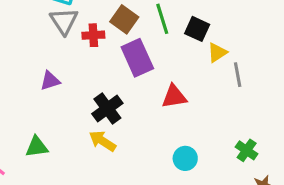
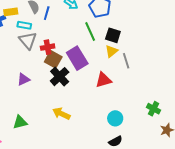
brown square: (124, 19) -> (53, 59), moved
yellow triangle: (217, 53) -> (111, 51), moved
gray line: (238, 75) -> (126, 61), moved
black cross: (107, 109) -> (60, 77), moved

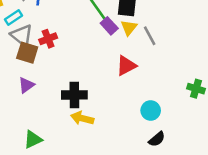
cyan rectangle: (24, 25) -> (14, 17), turned -32
purple rectangle: (77, 58) -> (109, 26), moved, size x0.6
brown square: (53, 59) -> (27, 53), moved
black cross: (60, 77) -> (74, 95), moved, turned -36

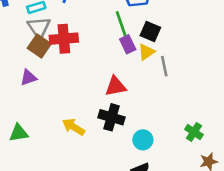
red cross: (48, 39) -> (64, 39), size x1.5
red triangle: (126, 66) -> (116, 86), moved
black cross: (74, 95) -> (112, 117), moved

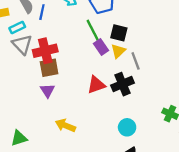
brown square: (39, 46) -> (49, 68), moved, turned -36
purple triangle: (28, 78) -> (47, 91), moved, turned -35
black cross: (112, 117) -> (122, 84), moved, turned -30

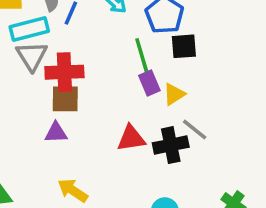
cyan rectangle: (17, 28) -> (29, 29), size x1.5
black square: (119, 33) -> (184, 46), moved, turned -30
gray line: (136, 61) -> (195, 130), moved, turned -42
purple triangle: (47, 91) -> (56, 133), turned 49

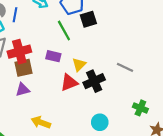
purple rectangle: (149, 83) -> (53, 56), moved, turned -40
yellow triangle: (174, 94) -> (79, 65), moved
gray line: (195, 130) -> (125, 67), moved

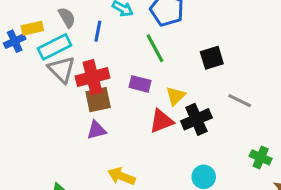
blue line: (15, 15) -> (98, 31), moved
black square: (88, 19) -> (212, 58), moved

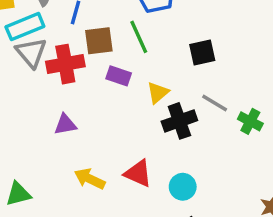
brown square: (98, 100) -> (99, 41), moved
gray line: (240, 101) -> (215, 103), moved
red triangle: (161, 121) -> (138, 173), moved, turned 40
green cross: (261, 157) -> (250, 121), moved

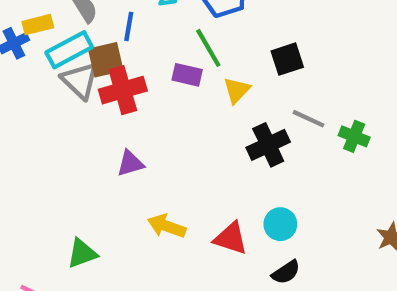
brown square: (99, 41) -> (106, 60), moved
purple rectangle: (119, 76) -> (187, 75), moved
yellow triangle: (158, 93) -> (237, 90), moved
red triangle: (138, 173) -> (231, 238), moved

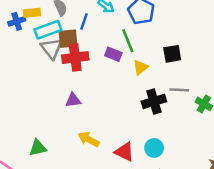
gray line: (308, 119) -> (179, 90), turned -30

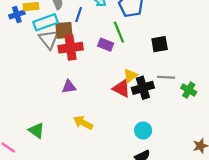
yellow triangle: (141, 67) -> (130, 76), moved
green triangle: (38, 148) -> (36, 130), turned 48
red triangle: (124, 152) -> (121, 88), moved

